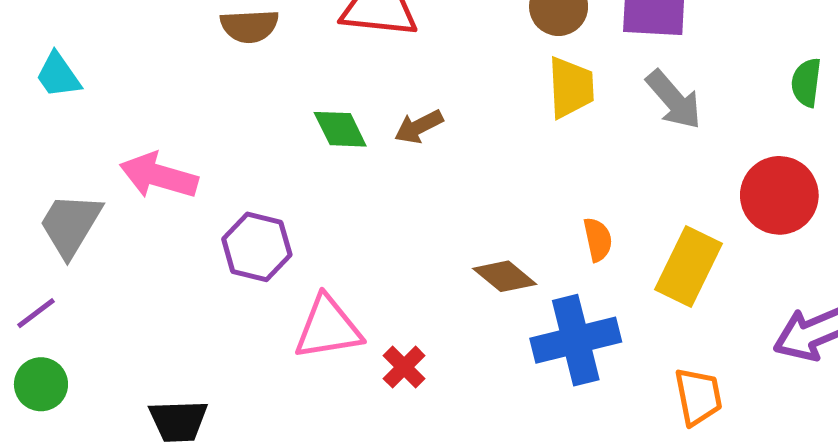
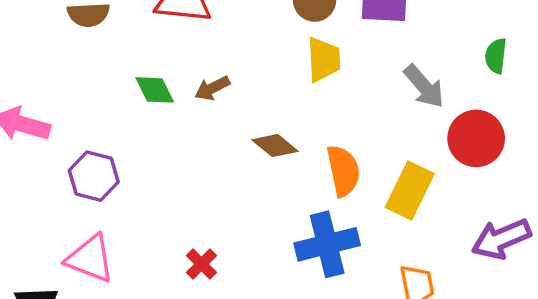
gray arrow: (674, 100) -> (424, 86), moved
orange semicircle: (598, 240) -> (343, 171), size x1.6
brown diamond: (505, 276) -> (275, 146), moved
pink triangle: (328, 328) -> (90, 259), moved, turned 30

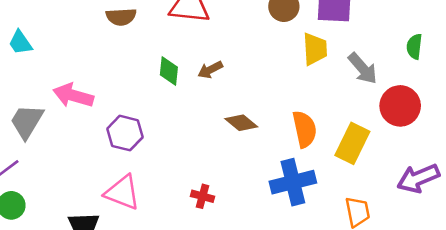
yellow trapezoid: (324, 59) -> (315, 49), moved
green diamond: (155, 90) -> (169, 71), turned 32
brown diamond: (275, 146) -> (241, 123), moved
red cross: (201, 264) -> (202, 196), turned -30

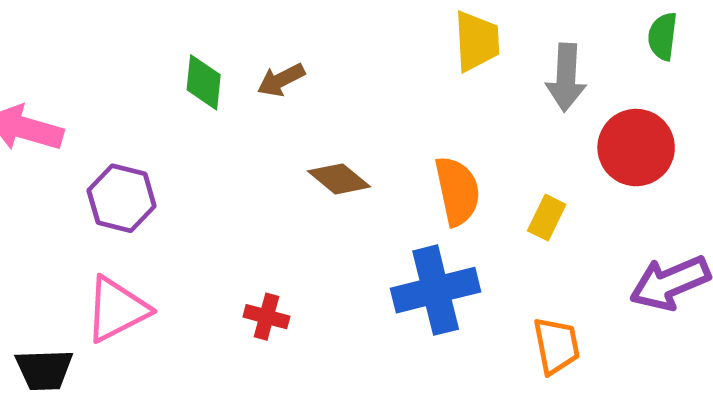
gray arrow: (363, 68) -> (566, 77), turned 44
yellow rectangle: (352, 143) -> (547, 218), size x0.6
pink triangle: (122, 192) -> (117, 309), turned -48

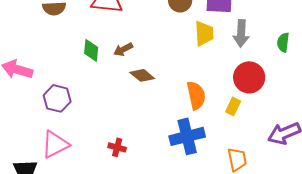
green semicircle: (663, 36) -> (283, 42), moved
gray arrow: (566, 77) -> (241, 33), moved
red circle: (636, 148) -> (249, 77), moved
brown diamond: (339, 179) -> (142, 75), moved

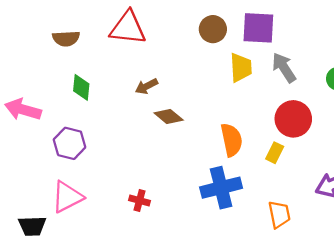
gray arrow: (241, 33) -> (284, 68), turned 144
green diamond: (91, 50) -> (81, 87), moved

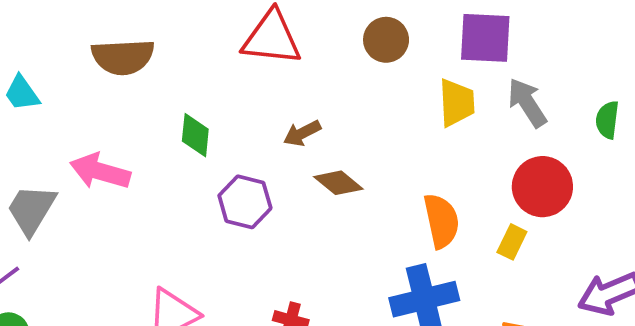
brown circle: (213, 29) -> (386, 40), moved
brown semicircle: (66, 38) -> (123, 57), moved, size x1.4
purple hexagon: (70, 143) -> (245, 202), moved

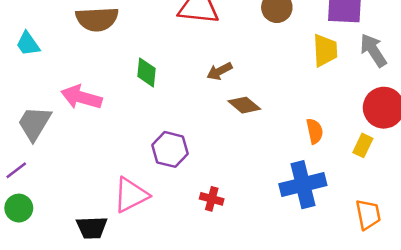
purple hexagon: (245, 202) -> (170, 149), moved
orange semicircle: (441, 221) -> (315, 131), size x0.7

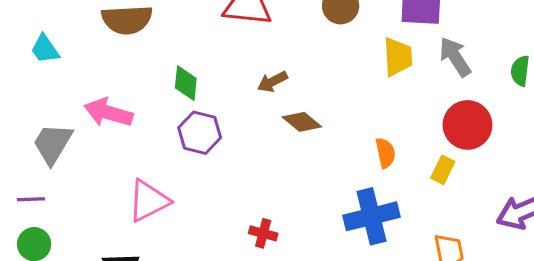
purple hexagon: (170, 149) -> (200, 133), moved
purple line: (16, 170) -> (31, 199), turned 35
pink triangle: (131, 195) -> (149, 201), moved

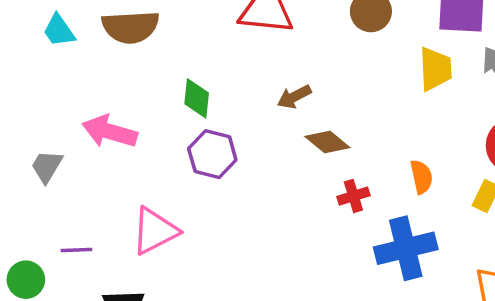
cyan trapezoid: (45, 49) -> (59, 30), moved
gray trapezoid: (53, 144) -> (47, 166), size x0.7
purple line: (31, 199) -> (76, 250), moved
red cross: (263, 233) -> (353, 196), moved, turned -32

